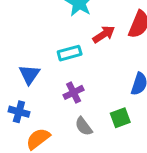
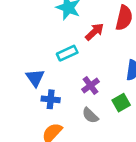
purple cross: (74, 92) -> (91, 85), moved
blue cross: (19, 112) -> (51, 99), moved

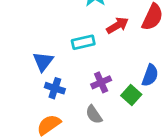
green square: (121, 103) -> (131, 95), moved, turned -30

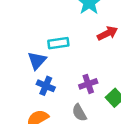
cyan rectangle: (83, 42) -> (58, 43), moved

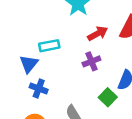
purple cross: (88, 84) -> (91, 61), moved

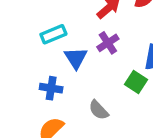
blue triangle: (29, 64) -> (76, 58), moved

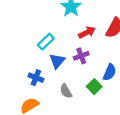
cyan rectangle: (53, 34) -> (46, 42), turned -35
gray semicircle: (99, 110) -> (66, 91), moved

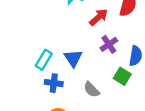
cyan rectangle: (46, 42) -> (44, 60), moved
purple cross: (81, 56) -> (109, 44), moved

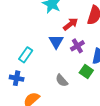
blue triangle: (73, 58) -> (56, 42), moved
blue cross: (54, 83) -> (17, 78), moved

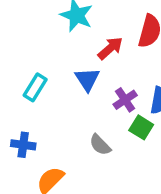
purple cross: (77, 46) -> (125, 100), moved
cyan rectangle: (26, 55) -> (35, 87), moved

